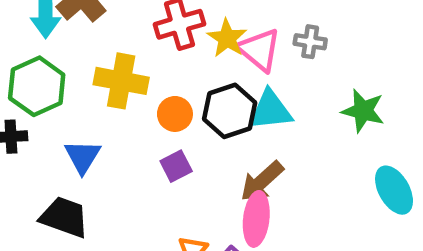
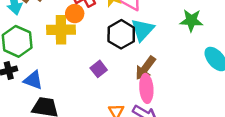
cyan triangle: (270, 110) -> (143, 30), turned -30
orange circle: (175, 114) -> (75, 14), moved
blue triangle: (83, 157) -> (33, 80), moved, turned -30

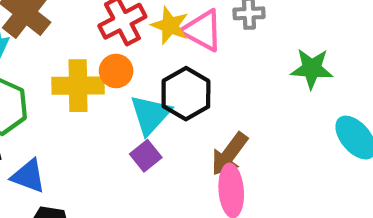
orange circle: (75, 14) -> (116, 71), moved
cyan triangle: (143, 30) -> (150, 115), moved

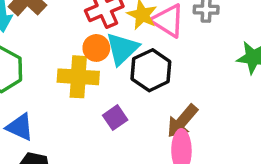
yellow cross: (78, 86) -> (78, 77), moved
cyan triangle: (150, 115) -> (122, 49), moved

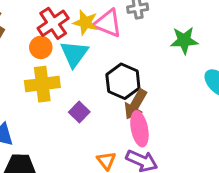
orange circle: (96, 48) -> (41, 47), moved
black hexagon: (151, 70) -> (123, 81), moved

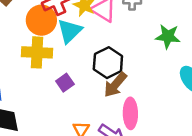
orange circle: (41, 47) -> (41, 20), size x1.5
pink ellipse: (139, 129) -> (130, 113), moved

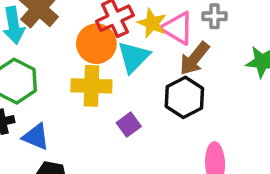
brown arrow: (115, 85) -> (194, 59), moved

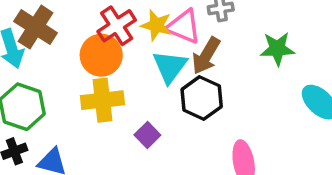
cyan triangle: (134, 57) -> (170, 67), moved

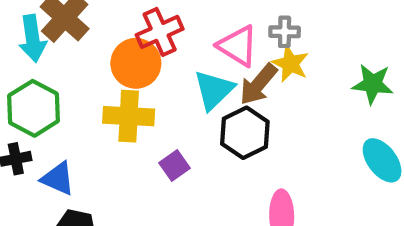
yellow star: (156, 25) -> (290, 64), moved
green star: (277, 49) -> (373, 84), moved

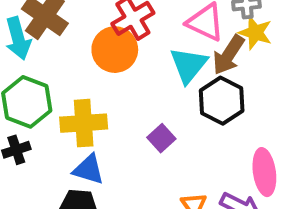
yellow cross: (129, 116) -> (84, 123), moved
blue triangle: (58, 179) -> (89, 169), moved

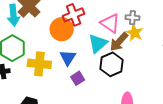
blue triangle: (89, 169) -> (68, 58), moved, turned 36

